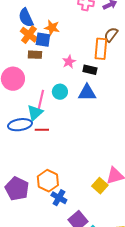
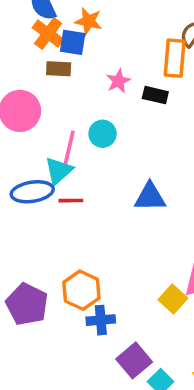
blue triangle: (87, 93) -> (150, 197), moved
blue cross: (59, 198) -> (101, 320), turned -35

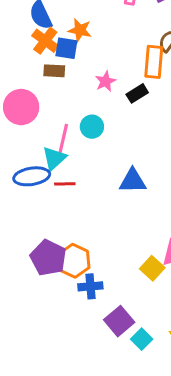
black rectangle: (155, 95) -> (137, 93), turned -45
purple pentagon: (27, 304) -> (48, 258), moved

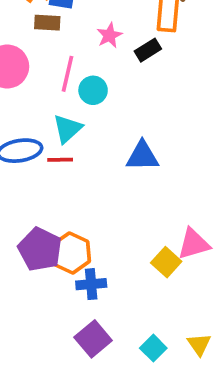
pink line: (63, 139) -> (67, 74), moved
cyan triangle: (54, 158) -> (67, 129), moved
purple square: (119, 321) -> (93, 339), moved

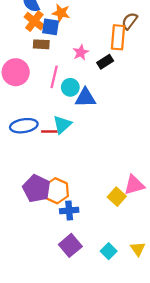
cyan triangle: (67, 129) -> (62, 125), moved
blue triangle: (142, 156) -> (85, 98), moved

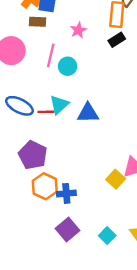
black rectangle: (105, 62) -> (117, 40), moved
blue triangle: (85, 98) -> (88, 113), moved
blue ellipse: (24, 126) -> (20, 106), turned 36
purple pentagon: (37, 188) -> (33, 155), moved
orange hexagon: (56, 191) -> (45, 186), moved

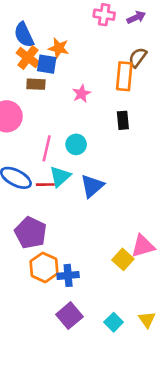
black rectangle: (117, 40) -> (123, 120), moved, turned -63
pink line: (51, 55) -> (47, 148), moved
cyan circle: (68, 66) -> (76, 144), moved
blue triangle: (88, 113) -> (92, 186), turned -40

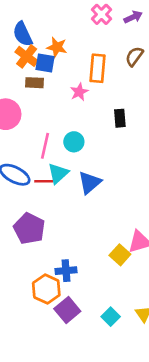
pink cross: (104, 15) -> (101, 14), turned 36
orange rectangle: (124, 76) -> (98, 68), moved
orange hexagon: (44, 267) -> (46, 289), moved

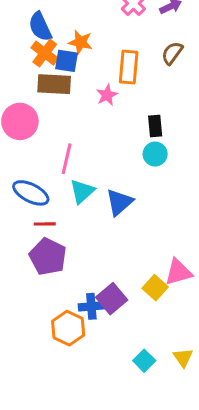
brown rectangle: (34, 83) -> (54, 84), size x1.5
cyan circle: (74, 142) -> (155, 154), moved
red line: (44, 181) -> (45, 224), moved
purple square: (67, 310) -> (112, 299), moved

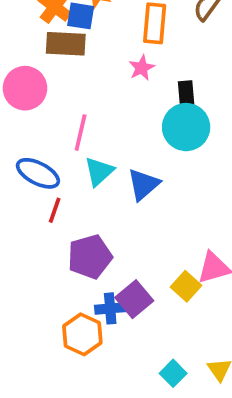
pink star: (107, 95) -> (142, 68), moved
cyan circle: (155, 154) -> (186, 127), size x1.6
red line: (45, 224) -> (55, 210), turned -70
purple pentagon: (48, 257) -> (90, 257), moved, turned 30

